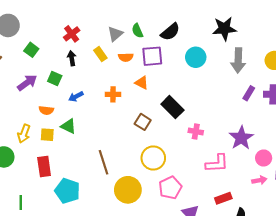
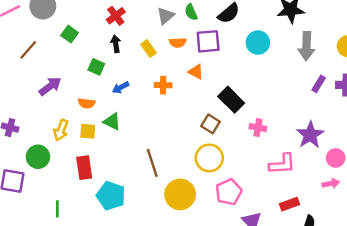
yellow rectangle: (100, 54) -> (149, 49), moved
purple arrow: (27, 83) -> (50, 86), moved
brown square: (143, 122) -> (210, 124), moved

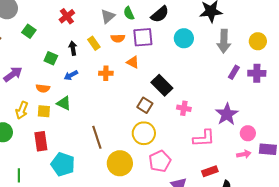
black arrow: (116, 44) -> (73, 48), moved

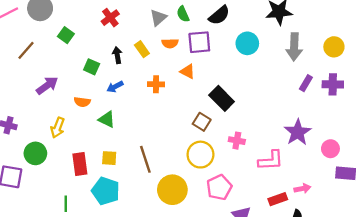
pink cross: (184, 108) -> (237, 141), moved
yellow square: (44, 111) -> (109, 158), moved
pink circle: (248, 133) -> (330, 149), moved
pink arrow: (244, 154) -> (302, 189), moved
green line: (19, 175) -> (66, 204), moved

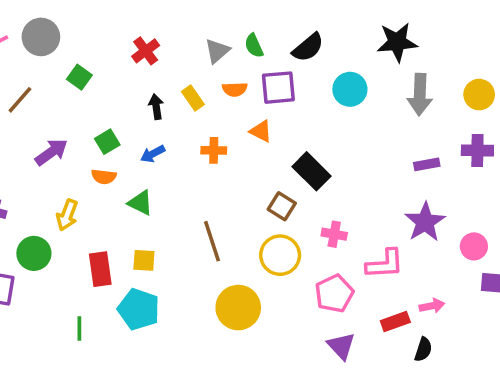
green square: (92, 67) -> (107, 142), moved, turned 35
purple rectangle: (306, 83) -> (427, 164), moved, turned 49
brown line: (145, 159) -> (212, 241), moved
pink pentagon: (219, 187) -> (334, 294), moved

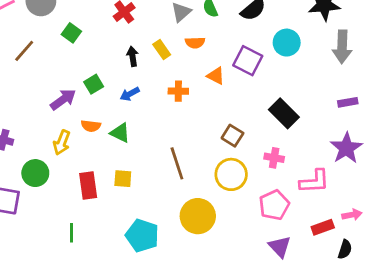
purple square: (278, 88) -> (248, 61), moved, turned 32
purple arrow: (51, 152) -> (63, 99), moved
black rectangle: (312, 171) -> (284, 113), moved
orange semicircle: (104, 177) -> (91, 126), moved
cyan pentagon: (139, 309) -> (142, 236), moved

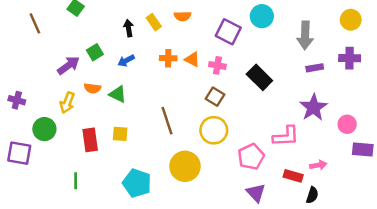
gray arrow: (342, 47) -> (305, 35), moved
brown line: (24, 51) -> (35, 23), turned -65
orange triangle: (216, 76) -> (192, 59), moved
pink cross: (274, 158) -> (217, 65), moved
red rectangle: (323, 227) -> (293, 176), turned 36

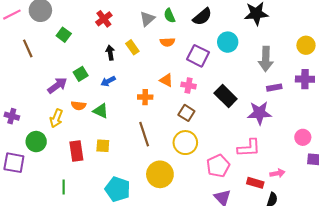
orange semicircle: (183, 16) -> (167, 42), moved
orange cross: (168, 58) -> (145, 97), moved
purple star: (313, 107) -> (259, 113), moved, turned 30

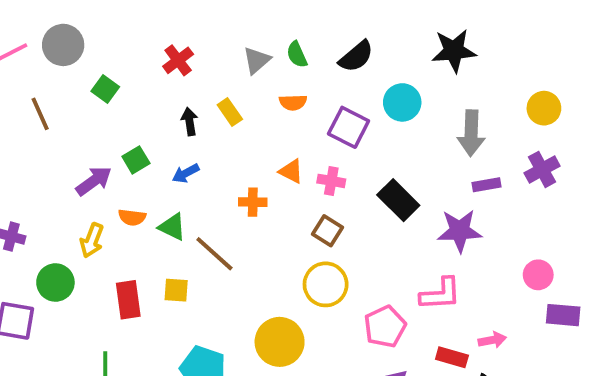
purple cross: (305, 79) -> (542, 169), turned -30
brown line: (144, 134) -> (214, 254), moved, turned -30

